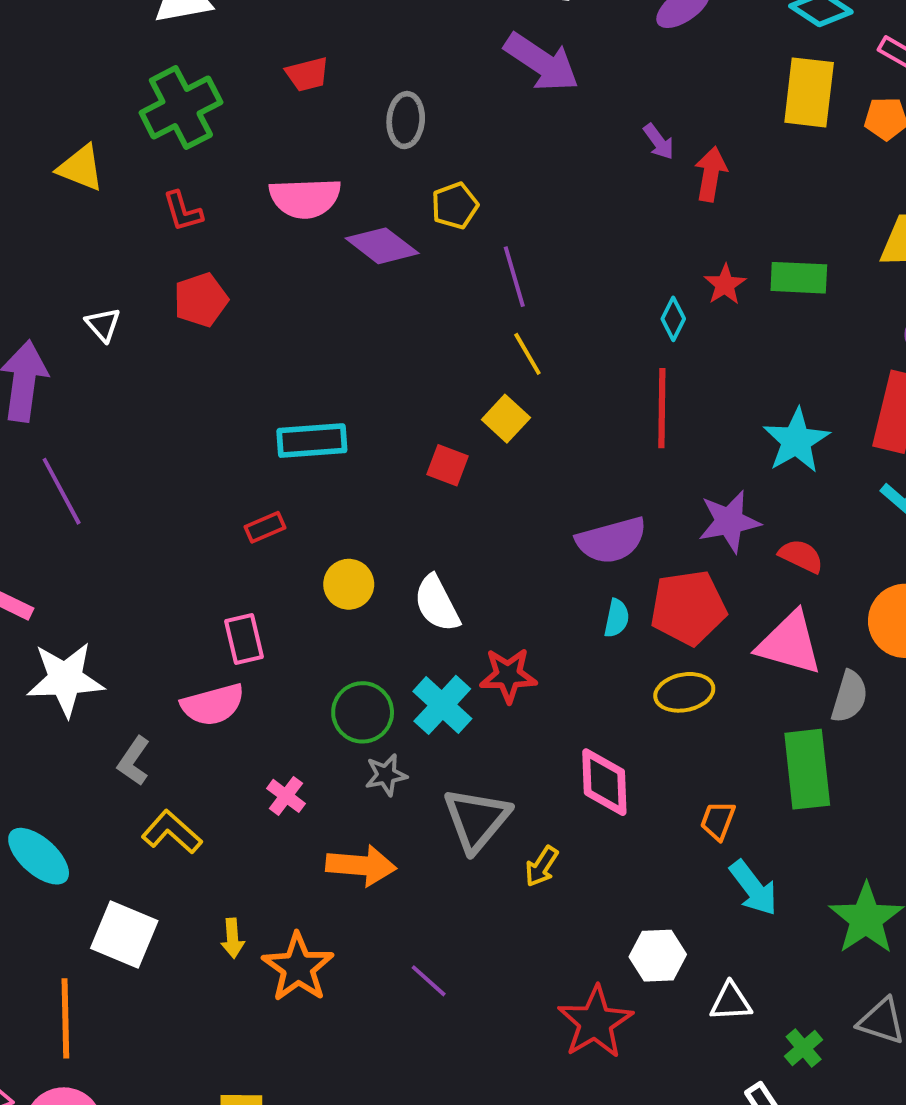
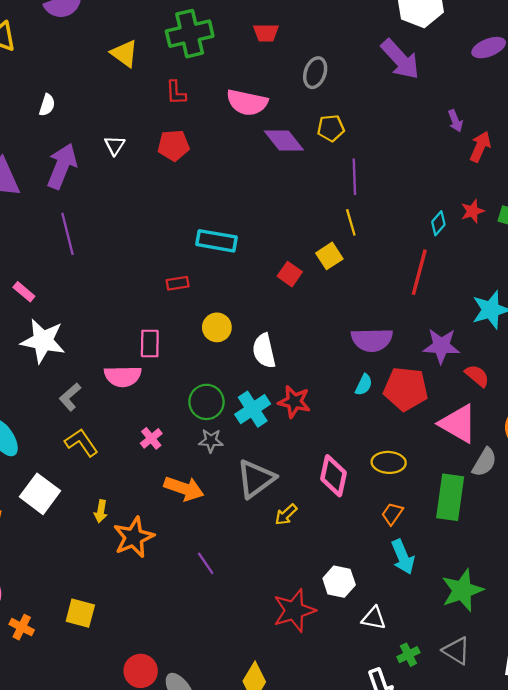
yellow ellipse: (684, 692) -> (389, 462), moved

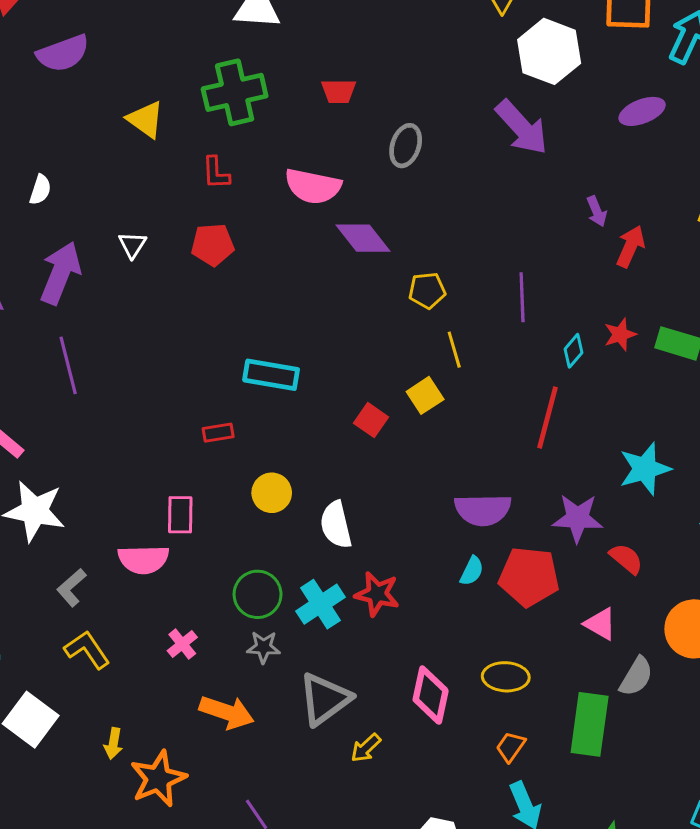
yellow pentagon: (331, 128) -> (427, 290), moved
purple line: (354, 177) -> (522, 297), moved
pink triangle: (458, 424) -> (600, 624), size x0.6

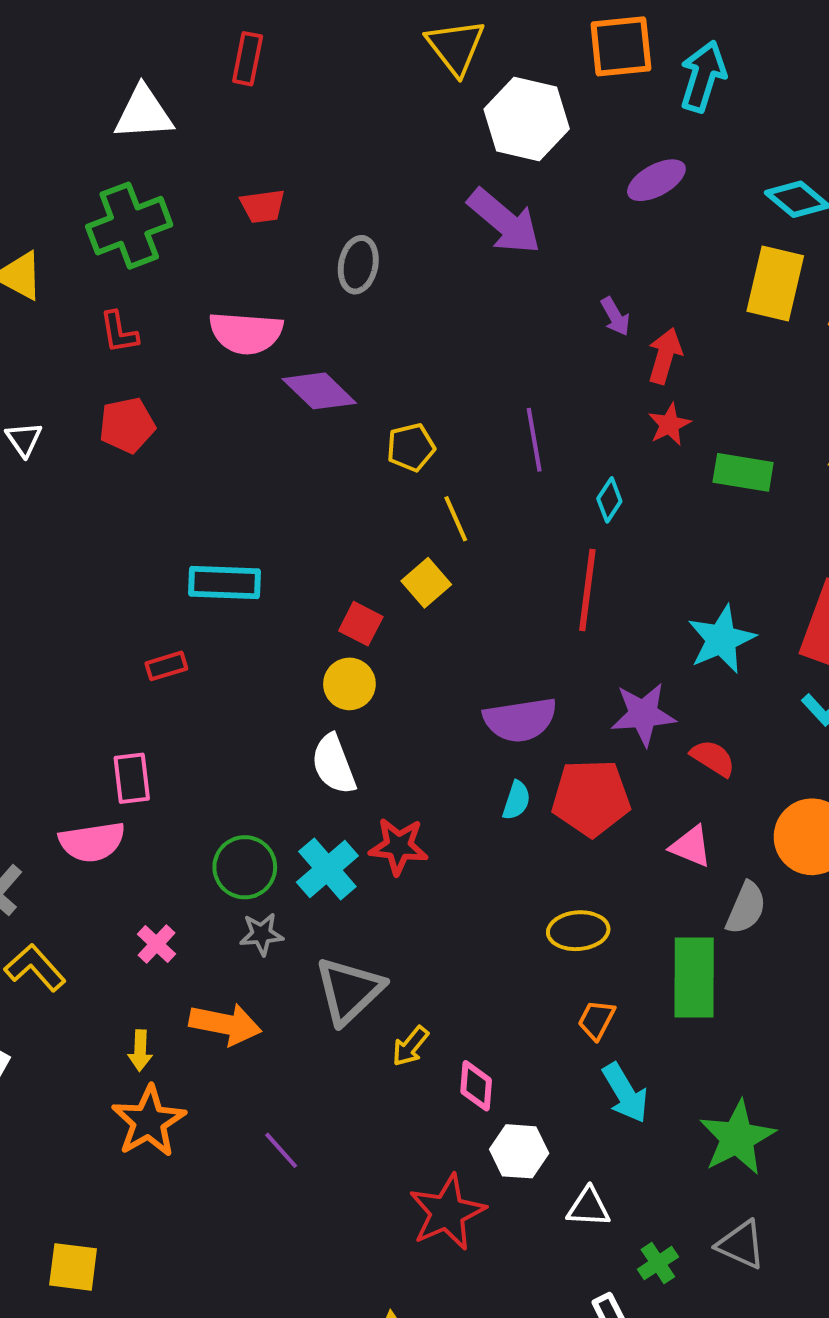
red star: (620, 334) -> (669, 424), moved
yellow circle: (272, 493) -> (349, 684), moved
pink diamond: (431, 695) -> (476, 1086), moved, size x0.7
yellow arrow: (113, 743) -> (140, 1051), moved

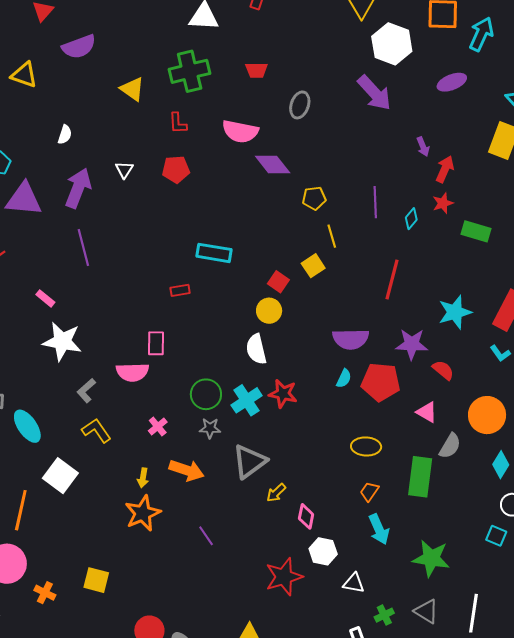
cyan diamond: (609, 500) -> (411, 219), moved
green star: (737, 1138) -> (431, 558), turned 30

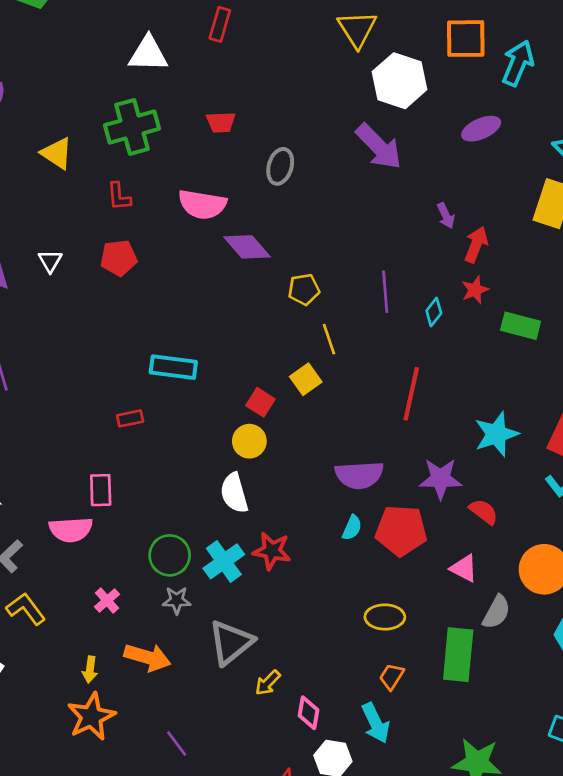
cyan arrow: (379, 529) -> (376, 723), moved

